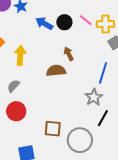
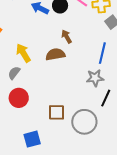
yellow arrow: (20, 55) -> (23, 53), moved, turned -30
gray star: (94, 97) -> (95, 78), turned 30

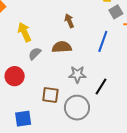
brown semicircle: (55, 54) -> (62, 47), moved
gray semicircle: (14, 73) -> (35, 54), moved
gray star: (95, 78) -> (77, 74), moved

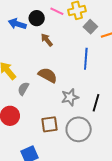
brown arrow: (69, 21) -> (47, 40), moved
brown semicircle: (62, 47) -> (48, 75), turned 48

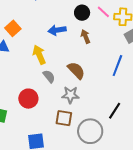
blue arrow: (17, 24) -> (57, 30), moved, turned -42
gray semicircle: (23, 89) -> (49, 76), turned 96
gray star: (70, 97) -> (70, 95), moved

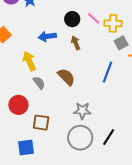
gray star: (70, 95) -> (82, 111), moved
black line: (115, 111) -> (109, 137), moved
brown square: (64, 118) -> (41, 123), moved

